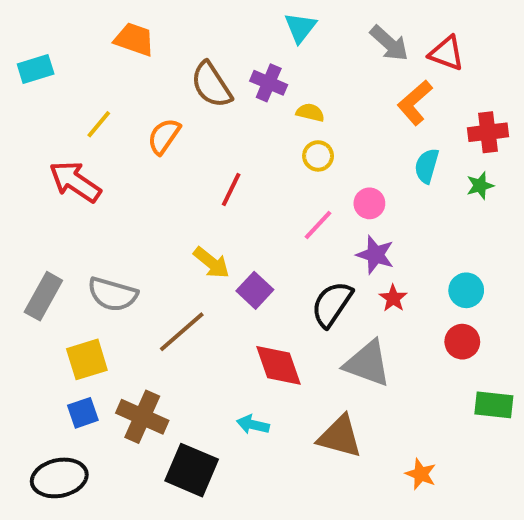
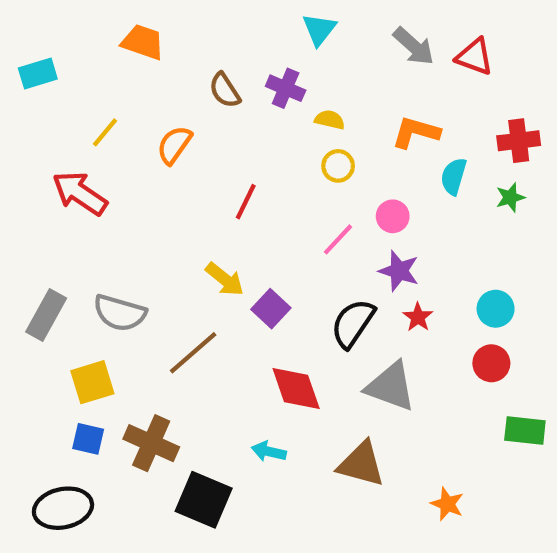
brown semicircle: (211, 85) -> (225, 90), size x0.7
orange L-shape: (415, 103) -> (416, 132), moved, turned 57
blue square: (83, 413) -> (88, 439), turned 32

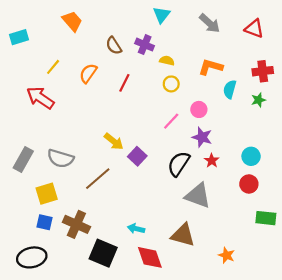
orange trapezoid: (143, 42) -> (72, 21), turned 30
red triangle: (475, 57) -> (254, 29), moved
red line: (246, 202) -> (124, 83), moved
red diamond: (296, 388) -> (150, 257), moved

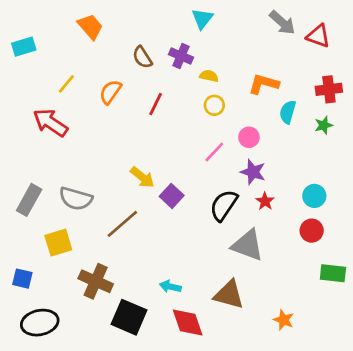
gray arrow: (210, 23) -> (282, 23), moved
blue square: (45, 222) -> (22, 279), moved

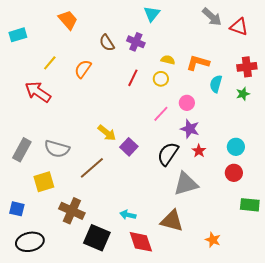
yellow semicircle: (209, 76) -> (168, 60), moved
red line: (156, 104) -> (133, 78), moved
gray triangle: (248, 245) -> (186, 184), turned -36

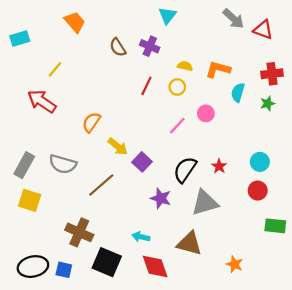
orange semicircle: (83, 69) -> (91, 122), moved
purple star: (190, 129) -> (161, 198), moved
yellow square: (44, 182) -> (30, 200), moved, turned 35
blue square: (17, 209) -> (64, 270), moved

